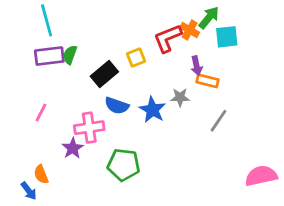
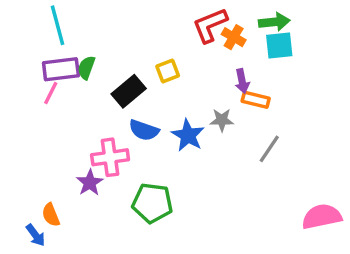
green arrow: (209, 18) -> (274, 22), moved, turned 45
red L-shape: (168, 38) -> (210, 25), moved
pink line: (41, 112) -> (51, 93), moved

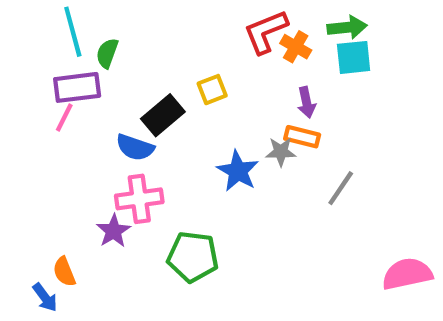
green semicircle: (86, 68) -> (107, 53), moved
orange rectangle: (256, 100) -> (302, 137), moved
blue semicircle: (144, 130) -> (135, 147), moved

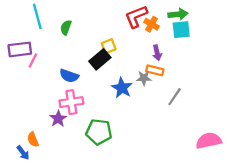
green semicircle: (107, 53) -> (66, 27), moved
purple rectangle: (77, 87) -> (20, 49), moved
black rectangle: (163, 115) -> (100, 59), moved

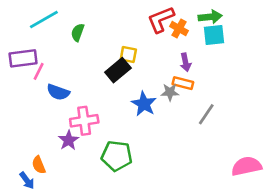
cyan line: (37, 16) -> (44, 19), turned 75
yellow square: (109, 46) -> (128, 54), turned 32
blue semicircle: (69, 76) -> (58, 92), moved

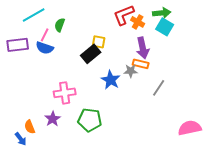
cyan square: (214, 35) -> (165, 27), turned 36
purple arrow: (185, 62) -> (143, 48), size x1.5
pink line: (39, 71) -> (45, 35), moved
blue semicircle: (58, 92) -> (45, 48), moved
purple star: (69, 140) -> (53, 119), moved

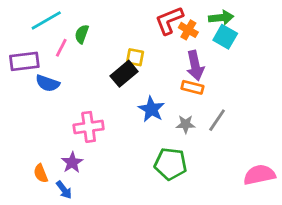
blue semicircle: (45, 48) -> (48, 83), moved
gray star: (131, 71) -> (186, 124), moved
green pentagon: (90, 120) -> (171, 164), moved
blue arrow: (21, 139) -> (64, 190), moved

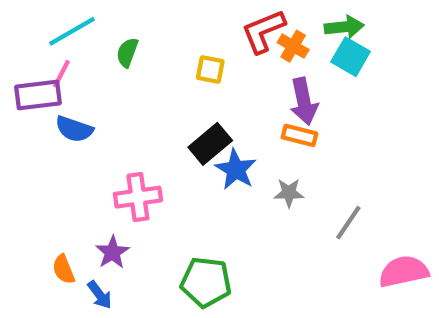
pink line: (61, 48) -> (61, 74), moved
yellow square: (135, 57) -> (210, 69), moved
black rectangle: (124, 74) -> (210, 144), moved
gray line: (217, 120) -> (348, 223), moved
green pentagon: (171, 164) -> (206, 282), moved

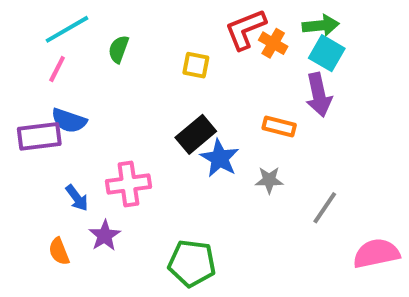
purple rectangle: (38, 95) -> (39, 136), moved
purple arrow: (304, 101) -> (319, 95), moved
blue arrow: (100, 295) -> (77, 198), moved

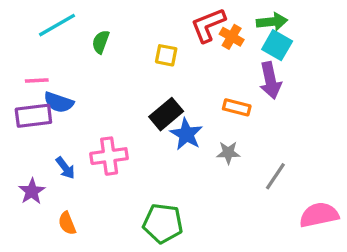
pink line: (57, 69) -> (37, 80), moved, turned 60
purple star: (105, 236) -> (32, 191), moved
orange semicircle: (59, 251) -> (67, 223), moved

